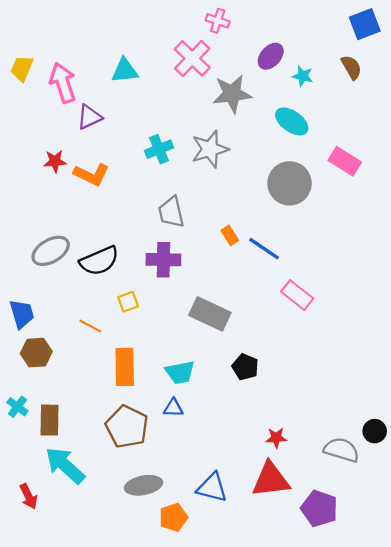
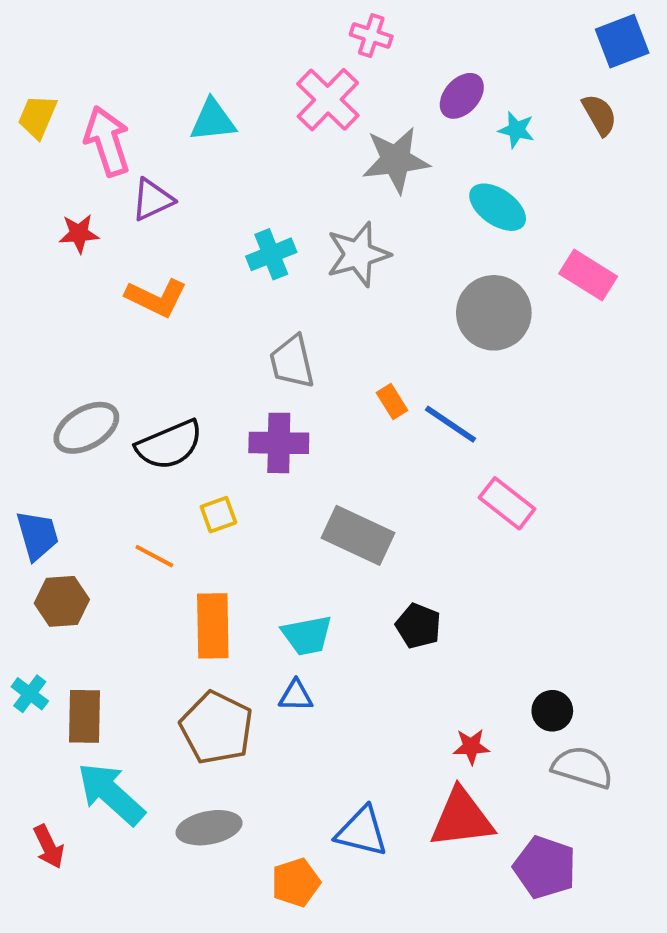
red star: (55, 161) -> (79, 234), moved
black circle: (375, 431) -> (552, 711), moved
gray ellipse: (144, 485) -> (209, 828), moved

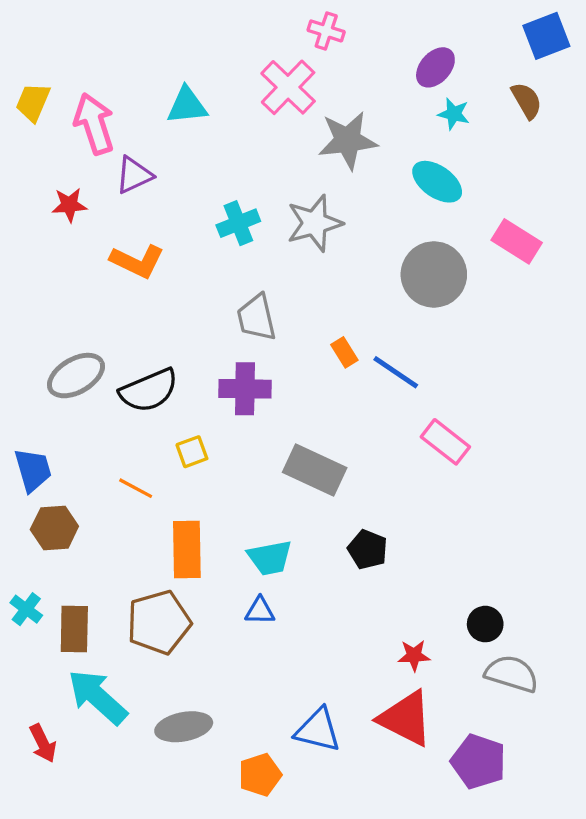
purple ellipse: (462, 96) -> (435, 67), moved
brown pentagon: (217, 728) -> (159, 622), moved, turned 30
red triangle: (462, 818) -> (406, 718), turned 34

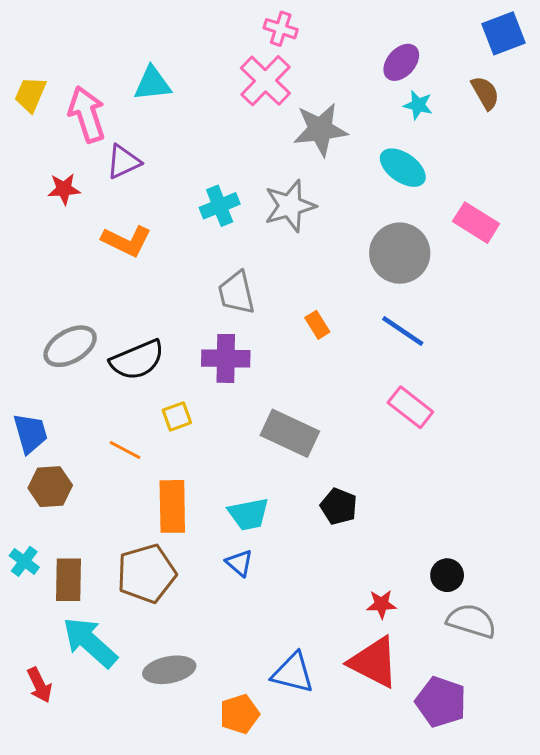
pink cross: (326, 31) -> (281, 29), moved
cyan triangle: (187, 106) -> (152, 84), moved
blue line: (396, 372) -> (403, 331), moved
blue triangle: (260, 611) -> (239, 563), turned 40

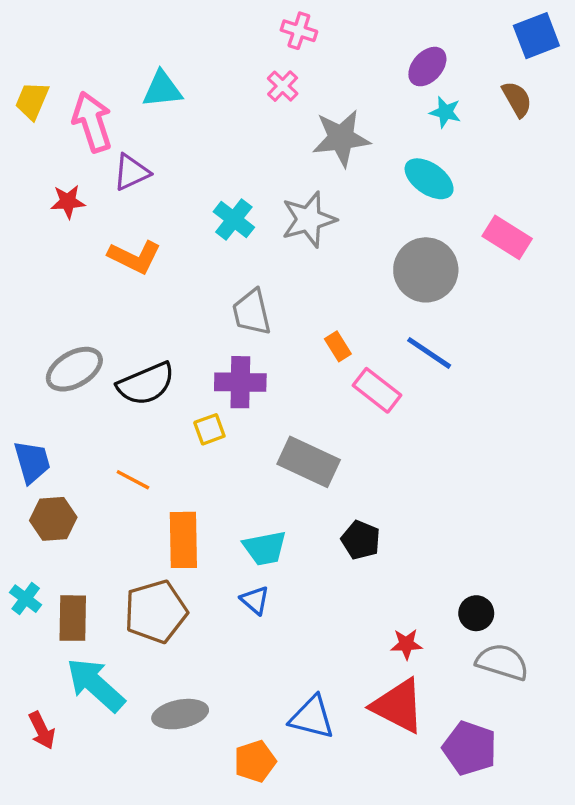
pink cross: (265, 81) -> (283, 86), size x0.6
cyan cross: (220, 206) -> (234, 219), turned -30
pink rectangle: (410, 407) -> (377, 390), moved
yellow square: (177, 416) -> (209, 429), moved

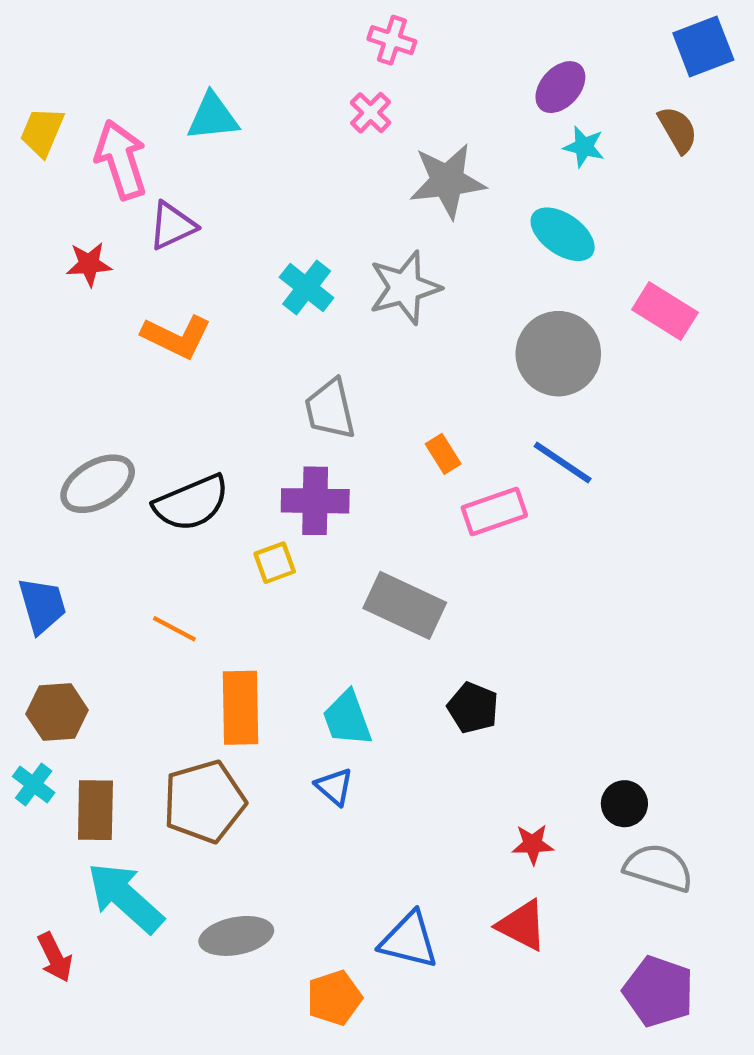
pink rectangle: (377, 390) -> (494, 512), turned -57
brown hexagon: (53, 519) -> (57, 712), moved
cyan trapezoid: (265, 548) -> (347, 718), turned 81
red triangle: (398, 706) -> (522, 925), size x0.7
purple pentagon: (470, 748) -> (659, 991), moved

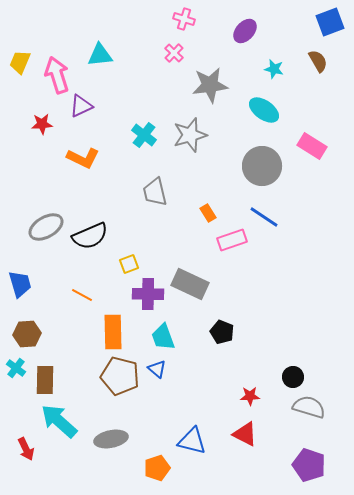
purple ellipse: (560, 87) -> (245, 31), moved
purple cross: (315, 501) -> (148, 294), moved
brown pentagon: (204, 802) -> (120, 376), moved, turned 30

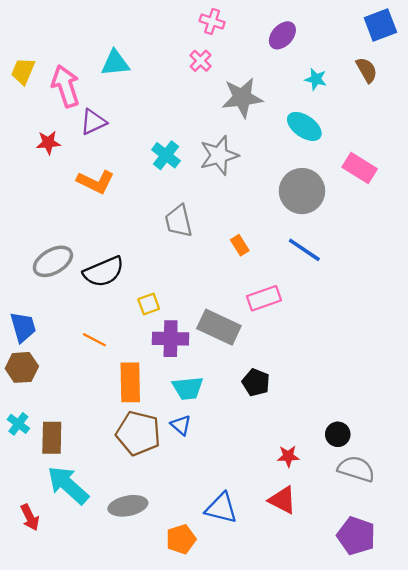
pink rectangle: (232, 240) -> (264, 298), moved
brown hexagon: (27, 334) -> (22, 367), moved
cyan trapezoid: (163, 337) -> (188, 388), turned -76

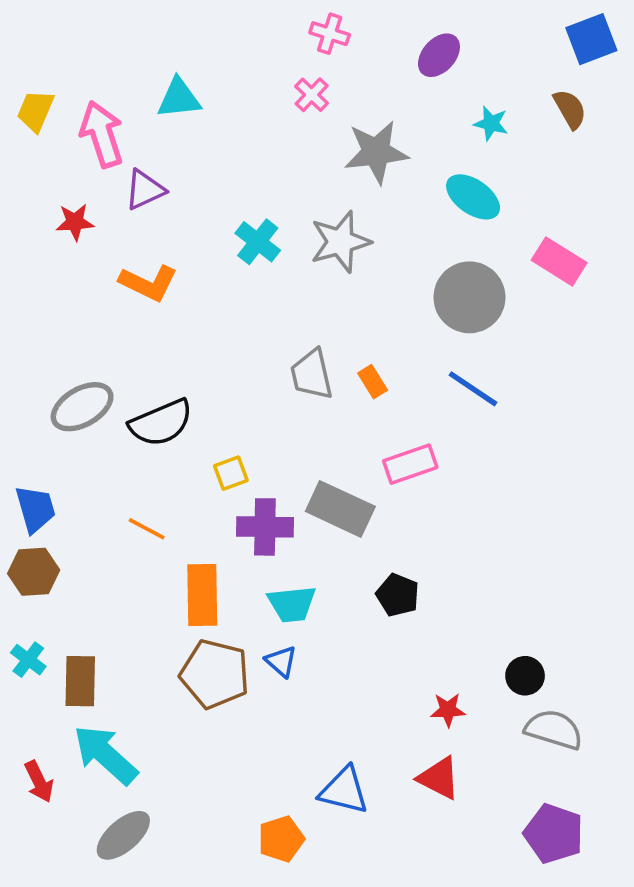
gray trapezoid: (179, 221) -> (312, 374), moved
gray ellipse: (128, 506) -> (123, 835), moved, turned -30
red arrow: (30, 517) -> (39, 782), moved

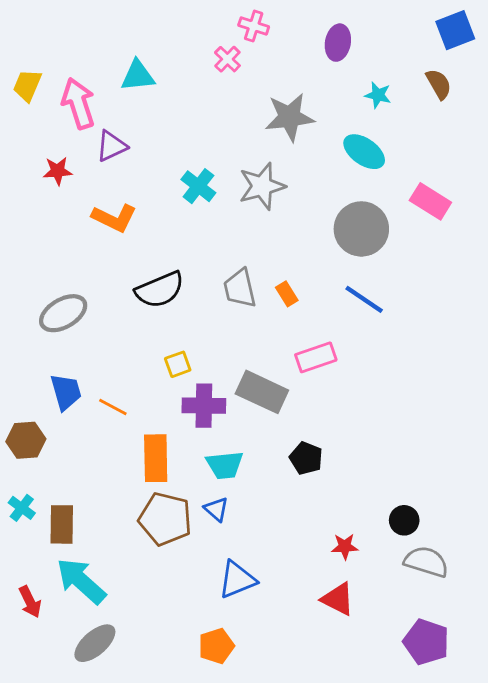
purple ellipse: (439, 55) -> (338, 43), turned -32
pink cross: (312, 95) -> (227, 59), moved
black semicircle: (161, 423) -> (160, 290), moved
blue trapezoid: (35, 509) -> (66, 392), moved
blue triangle: (344, 791) -> (237, 580), moved, turned -36

